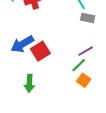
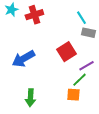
red square: (40, 51) -> (66, 52), moved
orange square: (84, 80) -> (73, 95), moved, turned -32

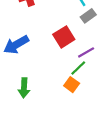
gray rectangle: (88, 33) -> (88, 16), turned -48
orange square: (73, 95) -> (72, 85), turned 32

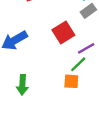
orange square: (72, 85) -> (71, 81), turned -32

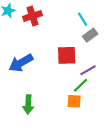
red square: (63, 32) -> (67, 55), turned 30

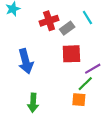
red cross: (33, 16) -> (49, 21), moved
gray rectangle: (90, 35) -> (67, 28), moved
blue arrow: (21, 63) -> (26, 61), turned -75

